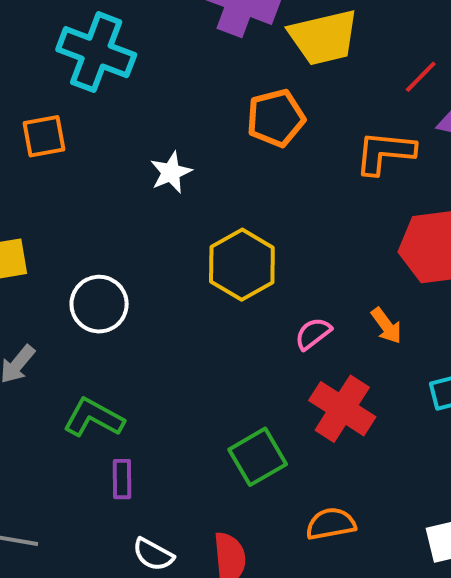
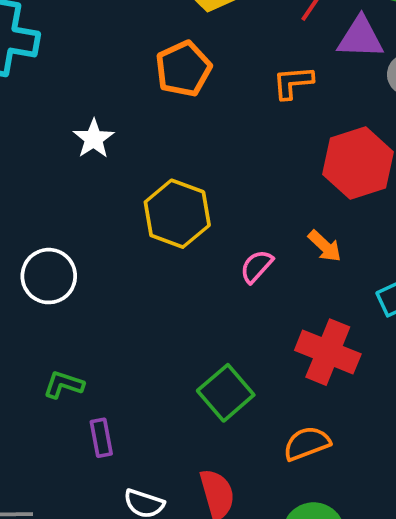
orange L-shape: (385, 153) -> (293, 82), size x0.7
red cross: (342, 409) -> (328, 352), moved
green L-shape: (94, 418) -> (64, 385), size x0.7

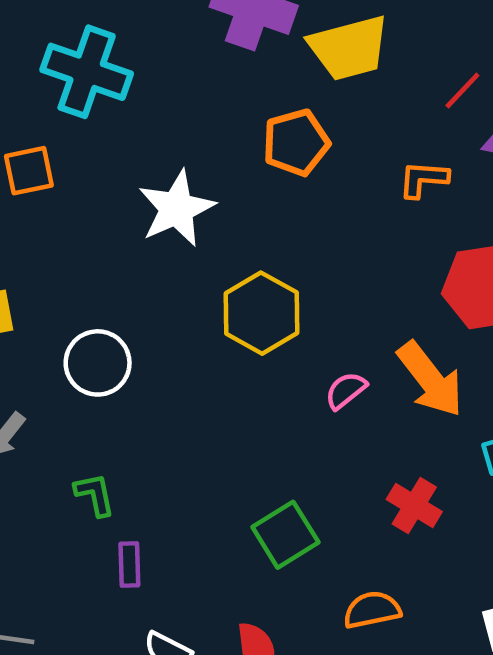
white star: (94, 139) -> (177, 208), size x1.6
orange arrow: (325, 246) -> (430, 379), size x1.8
red cross: (328, 352) -> (414, 506), size x0.7
green L-shape: (64, 385) -> (95, 494), turned 51

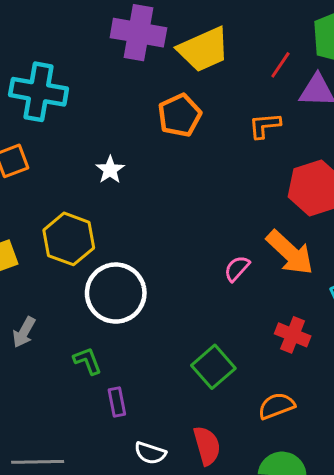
white star: (177, 208) -> (110, 170), size x0.6
yellow hexagon: (262, 313) -> (69, 239), moved
white circle: (98, 363) -> (116, 293), moved, size x1.4

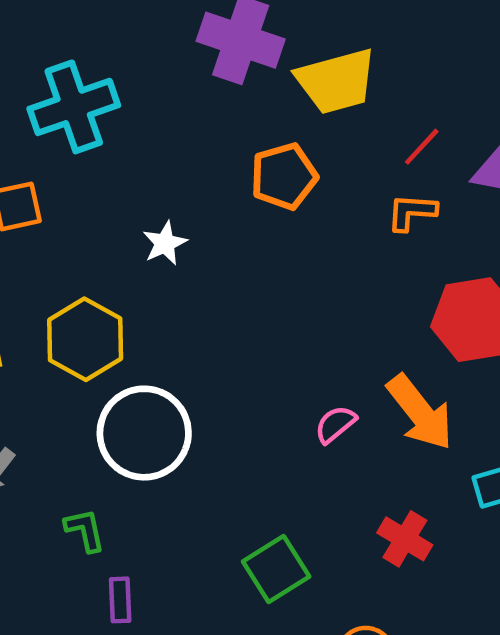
red line: (280, 65) -> (422, 147), moved
cyan cross: (39, 92) -> (74, 107), turned -38

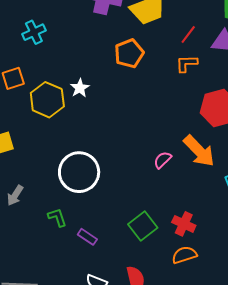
cyan cross: (74, 107) -> (34, 32), size x0.6
yellow hexagon: (85, 339) -> (47, 100), moved
red cross: (405, 539) -> (184, 224), moved
purple rectangle: (120, 600) -> (87, 237), moved, turned -48

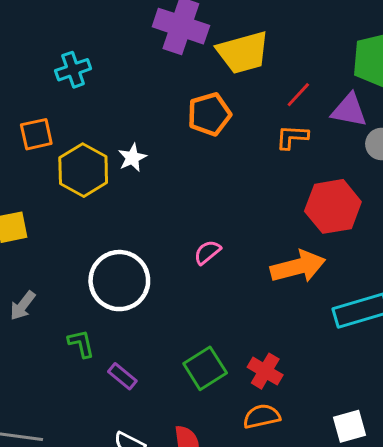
orange arrow: (199, 151) -> (298, 267), turned -66
pink semicircle: (163, 160) -> (207, 252), moved

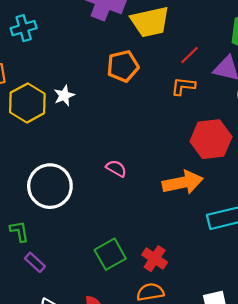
pink semicircle: (207, 252) -> (116, 168), turned 66
purple rectangle: (122, 376) -> (35, 262), moved

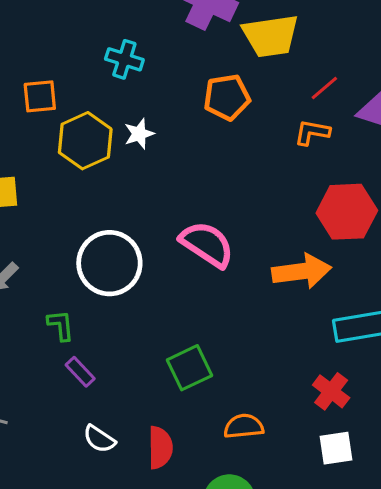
cyan cross: (24, 28) -> (124, 59), moved, turned 30
pink semicircle: (116, 168) -> (207, 244), size x1.8
red cross: (155, 259) -> (331, 391), moved

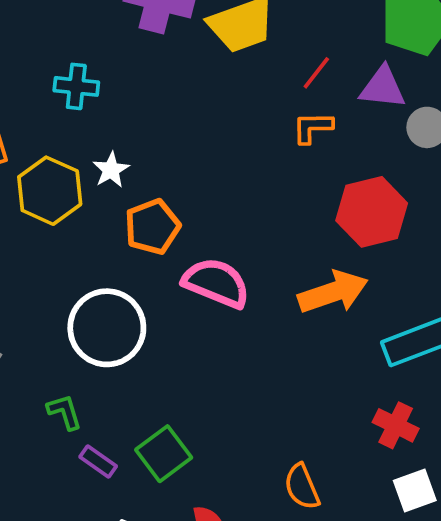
orange pentagon: (227, 97) -> (152, 227), moved
green square: (190, 368) -> (164, 454), moved
orange semicircle: (244, 426) -> (302, 487), turned -96

